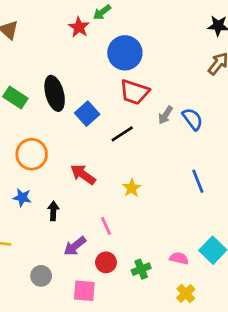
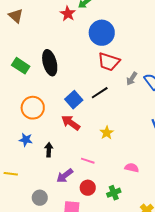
blue square: (87, 114) -> (74, 100), moved
pink line: (106, 226) -> (88, 161), turned -48
pink semicircle: (179, 258) -> (132, 168), moved

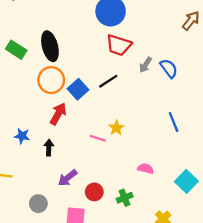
orange circle: (33, 108) -> (51, 80), moved
red arrow: (71, 123) -> (58, 114), moved, turned 84
pink line: (88, 161) -> (98, 138), moved

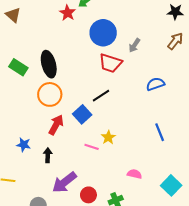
gray arrow: (146, 65) -> (134, 45), moved
blue semicircle: (169, 68) -> (155, 84), turned -72
blue square: (78, 89) -> (82, 114), moved
purple arrow: (67, 178) -> (64, 182), size x1.4

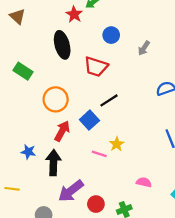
blue circle: (103, 33) -> (111, 35), size x0.6
red trapezoid: (110, 63) -> (96, 67), moved
black ellipse: (49, 64) -> (62, 45), moved
black arrow: (48, 155) -> (53, 163), size x1.6

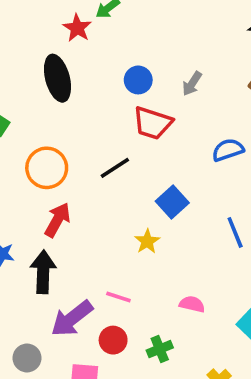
blue circle: (111, 35) -> (138, 80), moved
red trapezoid: (96, 67) -> (153, 123), moved
black line: (109, 100) -> (115, 168), moved
blue square: (89, 120) -> (172, 202), moved
pink line: (99, 154) -> (118, 297), moved

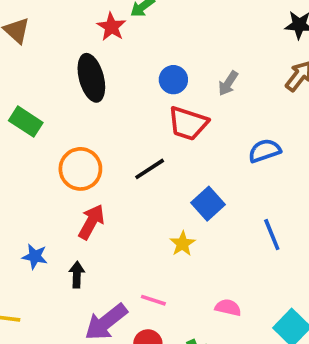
black arrow: (43, 272) -> (77, 275), size x0.6

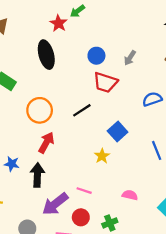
black arrow: (77, 275) -> (37, 175), size x1.5

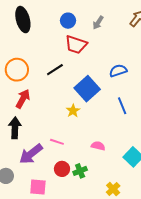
blue semicircle: (152, 99) -> (118, 71), moved
blue square: (118, 131) -> (87, 89), size x1.4
red circle: (81, 217) -> (62, 169), moved

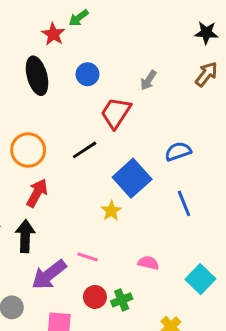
blue circle: (68, 21) -> (88, 74), moved
red trapezoid: (76, 45) -> (116, 113), turned 105

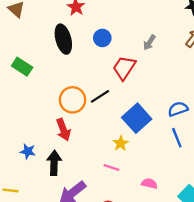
orange circle: (28, 150) -> (73, 100), moved
blue semicircle: (178, 151) -> (178, 109), moved
red arrow: (37, 193) -> (63, 130), turned 130
pink line: (88, 257) -> (111, 167), moved

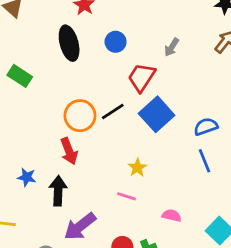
blue square: (137, 118) -> (157, 114), moved

